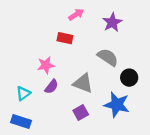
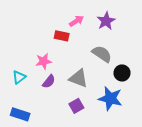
pink arrow: (76, 14) -> (76, 21), moved
cyan triangle: (23, 93) -> (19, 77), moved

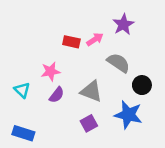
pink arrow: (76, 21) -> (95, 39), moved
cyan triangle: (19, 77) -> (22, 90), turned -40

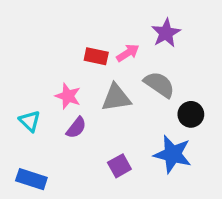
pink star: (50, 71) -> (68, 96), turned 30
gray triangle: (91, 91) -> (116, 98), moved, turned -30

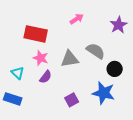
purple star: (166, 33) -> (119, 25), moved
pink arrow: (128, 53) -> (77, 19), moved
red rectangle: (96, 56) -> (36, 34), moved, size x1.6
blue rectangle: (31, 179) -> (13, 99), moved

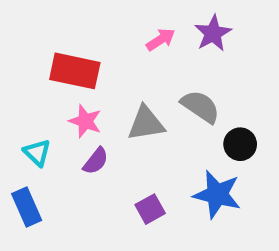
purple star: (119, 25) -> (213, 33), moved
blue rectangle: (13, 99) -> (27, 207), turned 48

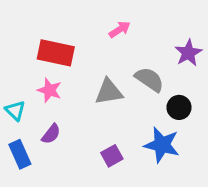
purple star: (213, 33) -> (188, 53), moved
pink star: (85, 121) -> (50, 90), moved
cyan triangle: (37, 153) -> (15, 111), moved
purple semicircle: (96, 161) -> (51, 134), moved

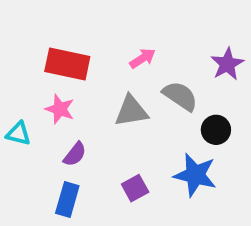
pink arrow: (120, 29) -> (143, 58), moved
cyan triangle: (15, 111) -> (18, 134), turned -30
purple semicircle: (51, 134) -> (75, 154), moved
blue rectangle: (20, 154) -> (67, 199), moved, turned 40

